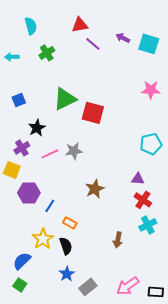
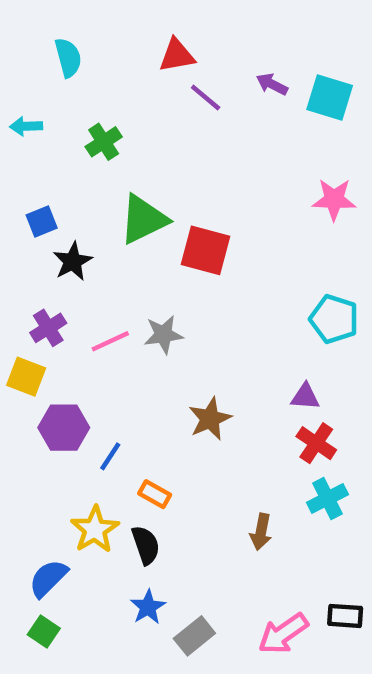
green cross: (47, 53) -> (104, 142), moved
black star: (37, 128) -> (73, 261), moved
cyan pentagon: (151, 144) -> (334, 319), turned 30
black rectangle: (156, 292) -> (345, 616), moved

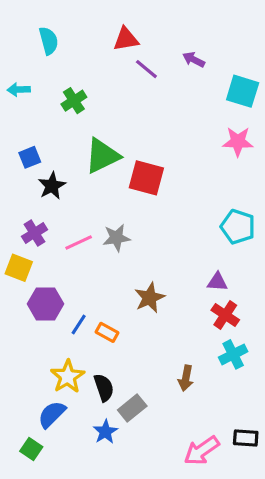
cyan square: (330, 97) -> (243, 91), moved
orange rectangle: (155, 494) -> (107, 332), moved
blue semicircle: (48, 578) -> (52, 414), moved
gray rectangle: (194, 636) -> (132, 408), moved

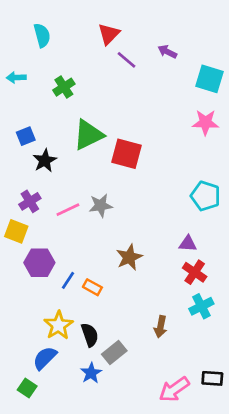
red triangle: (126, 39) -> (109, 34), turned -35

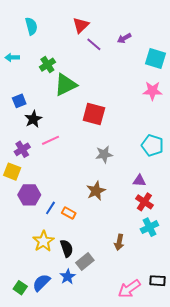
purple arrow: (167, 52) -> (124, 38), turned -56
green triangle: (88, 135) -> (66, 85), moved
gray star: (101, 206) -> (104, 154), moved
pink line: (68, 210) -> (50, 140), moved
blue semicircle: (45, 358) -> (41, 283), moved

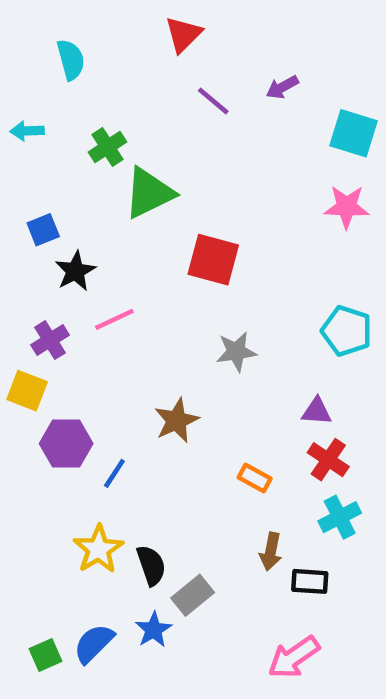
red triangle: (81, 25) -> (183, 34), moved
brown star: (96, 191) -> (176, 421), moved
orange rectangle: (69, 213) -> (255, 478), moved
black rectangle: (158, 281) -> (310, 581), moved
green square: (20, 288) -> (45, 655), turned 32

